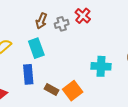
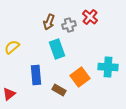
cyan rectangle: (36, 48) -> (57, 49), moved
orange square: (73, 91) -> (80, 77), moved

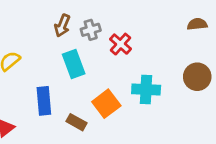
red cross: (90, 17) -> (121, 44), moved

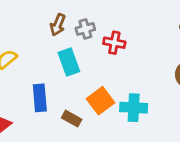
red cross: (121, 44) -> (114, 43), turned -30
cyan cross: (146, 90) -> (134, 108), moved

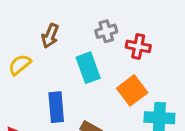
brown arrow: (58, 25) -> (50, 36), moved
orange square: (101, 101) -> (132, 90), moved

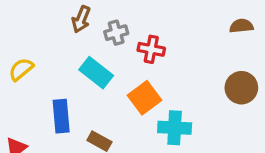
brown arrow: (50, 36) -> (81, 19), moved
cyan rectangle: (88, 68) -> (96, 73), turned -32

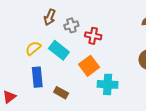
yellow semicircle: (21, 69) -> (33, 48), moved

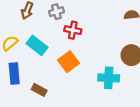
gray cross: (71, 25) -> (56, 12), moved
cyan cross: (108, 84) -> (109, 78), moved

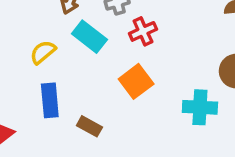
red cross: (73, 30) -> (143, 31), turned -35
cyan rectangle: (37, 45) -> (89, 37), moved

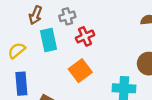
cyan rectangle: (89, 37) -> (48, 40), turned 40

